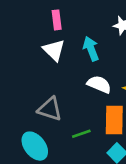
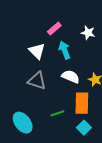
pink rectangle: (57, 20) -> (54, 29), moved, turned 56
gray triangle: (50, 109) -> (37, 81), moved

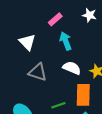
white star: (88, 33) -> (89, 15), moved
white triangle: (37, 51) -> (27, 42), moved

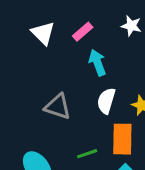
white triangle: (27, 42) -> (43, 33), moved
white semicircle: (72, 68) -> (106, 101), turned -96

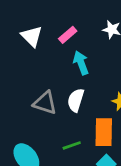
white semicircle: (106, 101) -> (76, 100), moved

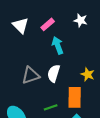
gray triangle: (45, 103) -> (31, 75), turned -36

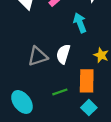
cyan arrow: (58, 45) -> (80, 23), moved

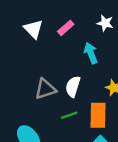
green line: (60, 92) -> (69, 115), moved

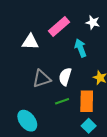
pink rectangle: (66, 28) -> (59, 27), size x1.5
white triangle: (33, 29) -> (30, 42), moved, turned -42

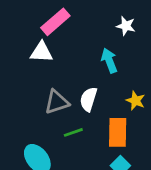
pink rectangle: (59, 27) -> (55, 22), moved
green line: (62, 101) -> (73, 132), moved

